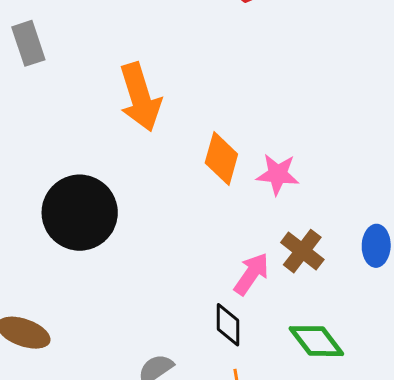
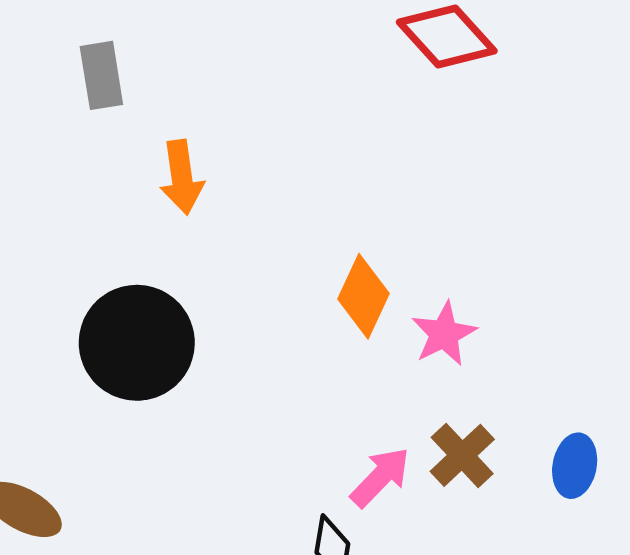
orange arrow: (140, 97) -> (182, 177), moved, size x0.7
pink star: (278, 174) -> (444, 334), turned 30

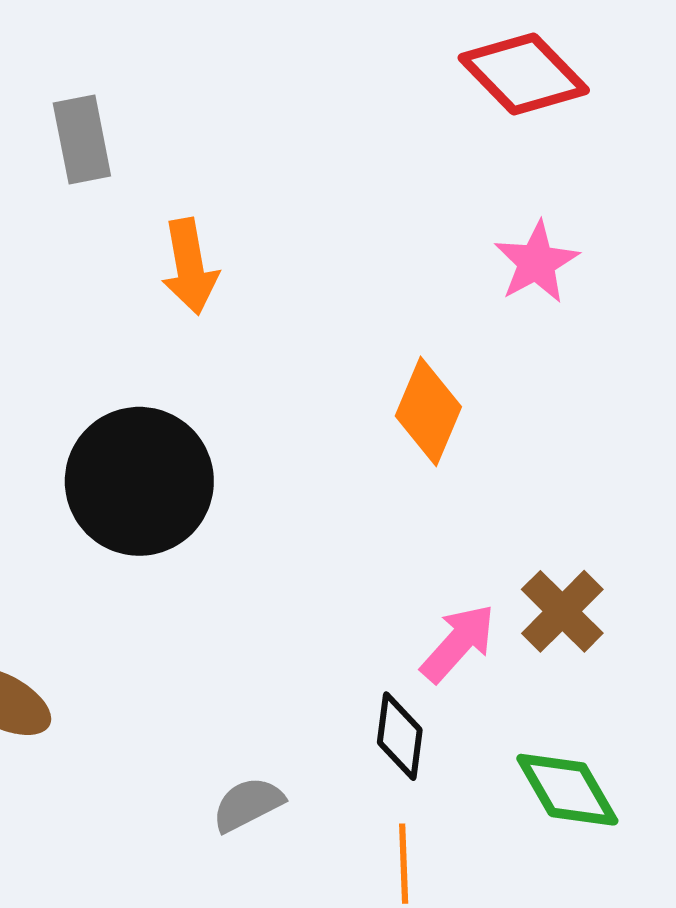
pink star: (444, 334) -> (536, 262), moved

